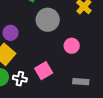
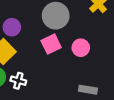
pink square: (44, 71) -> (51, 44), moved

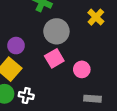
pink circle: (81, 48) -> (82, 69), moved

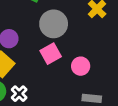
white cross: (26, 96) -> (19, 94), turned 32

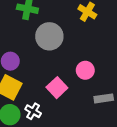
pink square: (51, 54) -> (57, 88), moved

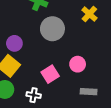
white cross: (33, 111) -> (34, 95), moved, turned -32

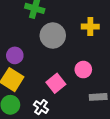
yellow cross: (89, 14) -> (90, 27), moved, turned -35
white cross: (34, 95) -> (41, 107), turned 32

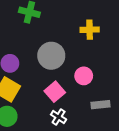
gray circle: (53, 36) -> (51, 56), moved
white cross: (41, 107) -> (59, 117), moved

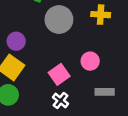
gray circle: (51, 56) -> (59, 20), moved

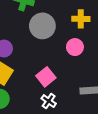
pink circle: (90, 61) -> (75, 47), moved

